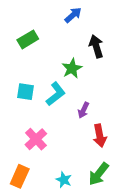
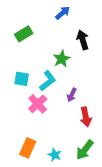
pink cross: (36, 139) -> (38, 104), moved
orange rectangle: (20, 176) -> (28, 148), moved

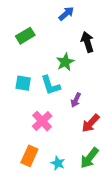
cyan L-shape: (48, 81) -> (51, 85), turned 110
pink cross: (38, 104) -> (42, 121), moved
red arrow: (86, 117) -> (91, 123), turned 54

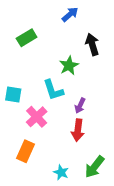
cyan square: (23, 83) -> (13, 95), moved
pink cross: (42, 121) -> (37, 117), moved
red arrow: (91, 123) -> (78, 130), moved, turned -36
orange rectangle: (29, 156) -> (25, 151), moved

